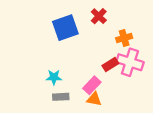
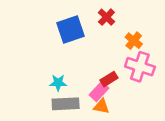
orange cross: (124, 38) -> (134, 41), turned -35
red rectangle: (110, 65) -> (109, 79), moved
gray rectangle: (61, 97) -> (66, 104), size x1.5

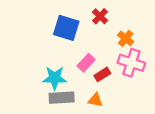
blue square: (71, 29) -> (66, 28), turned 36
cyan star: (58, 83) -> (55, 78), size x1.5
pink rectangle: (99, 91) -> (86, 63), moved

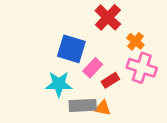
red cross: (100, 16) -> (108, 17), size x1.5
blue square: (66, 28) -> (71, 49), moved
gray rectangle: (62, 98) -> (83, 105), moved

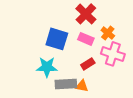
pink rectangle: (93, 68) -> (86, 39), moved, turned 70

